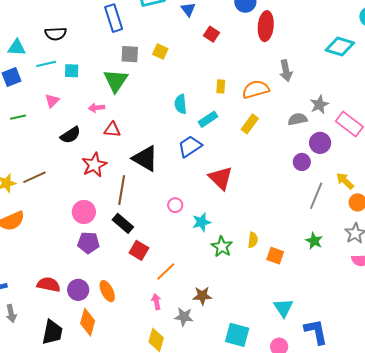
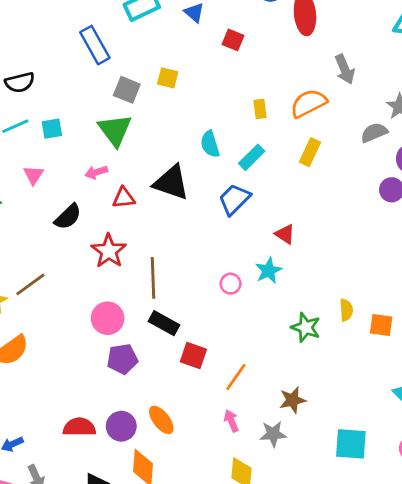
gray square: (130, 54) -> (127, 90), turned 30
black triangle: (145, 158) -> (171, 182), moved
red triangle: (221, 178) -> (285, 234), size x0.6
cyan star: (201, 222) -> (269, 271), moved

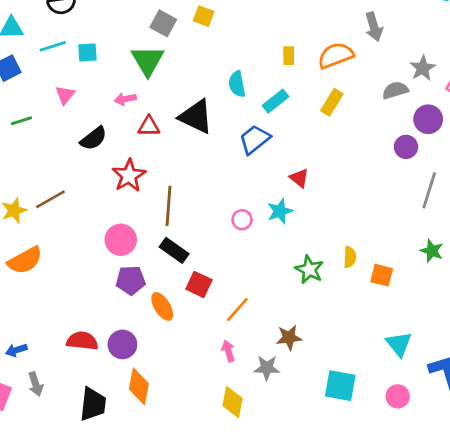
orange ellipse: (161, 420) -> (162, 306), moved

